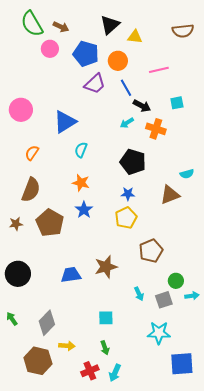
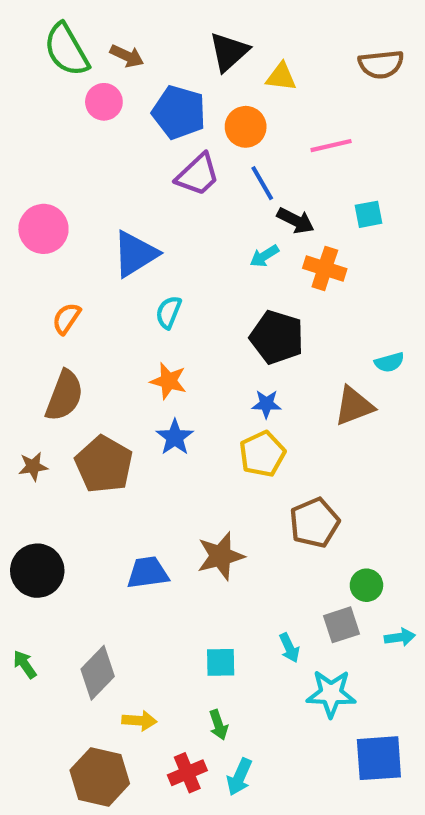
cyan arrow: (139, 294) -> (289, 648), moved
cyan arrow: (192, 296) -> (400, 637), moved
brown hexagon: (38, 361) -> (100, 777), moved

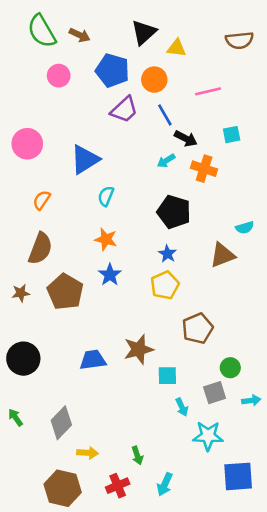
pink circle: (104, 102) -> (59, 76), moved
blue star: (266, 404) -> (167, 254), turned 30
cyan square: (221, 662) -> (167, 376), moved
cyan arrow: (239, 777) -> (165, 484), moved

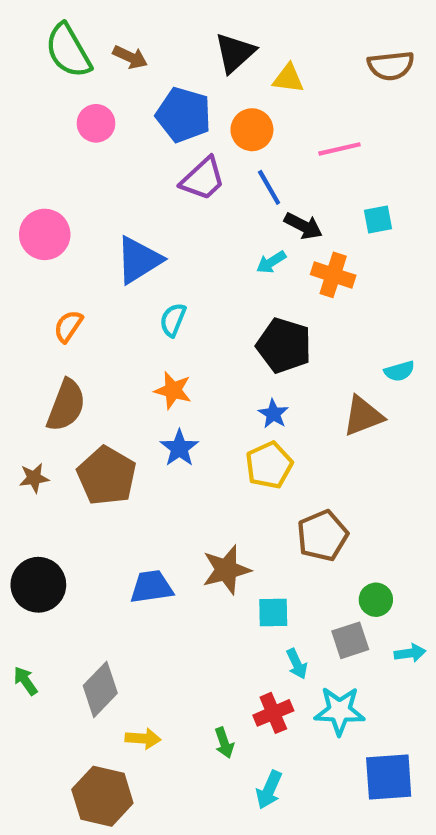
red cross: (118, 486) -> (273, 713), moved

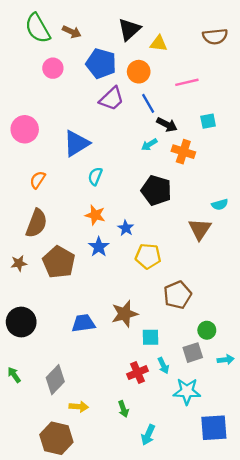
blue star: (273, 414) -> (126, 228), moved
brown triangle: (363, 416) -> (200, 229), turned -35
yellow pentagon: (269, 465) -> (148, 256), turned 30
red cross: (273, 713) -> (137, 373), moved

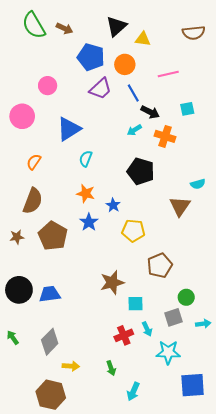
pink circle: (53, 68) -> (48, 86), moved
blue trapezoid: (83, 323) -> (50, 294), moved

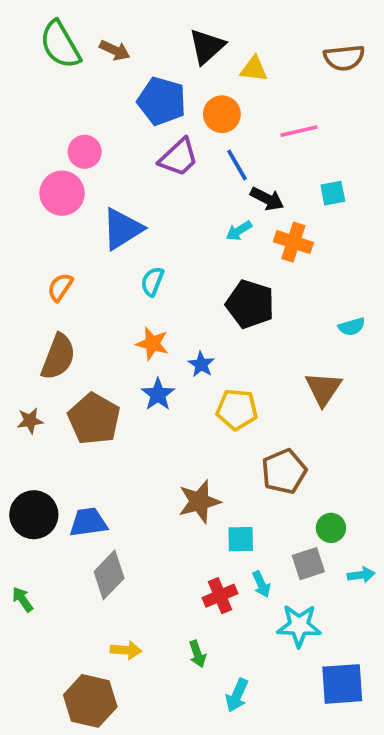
pink circle: (22, 116) -> (62, 193), moved
brown triangle: (180, 206) -> (323, 389), moved
gray diamond: (50, 342) -> (109, 575), moved

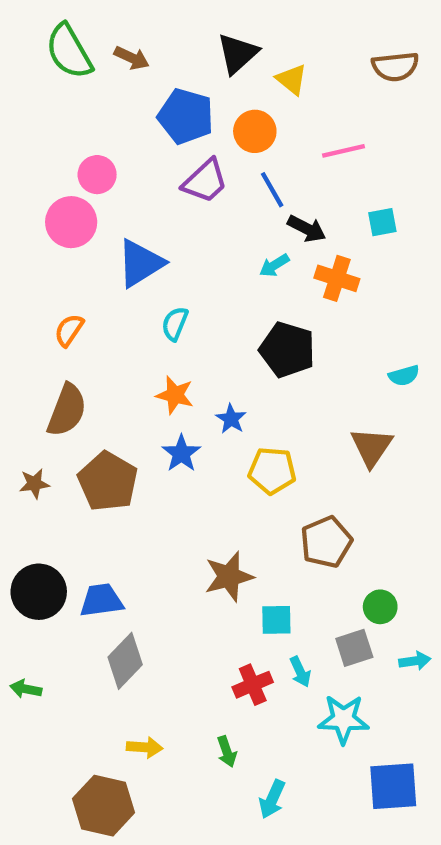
yellow triangle: (254, 69) -> (292, 79), turned 32
green arrow: (23, 599) -> (26, 689), turned -44

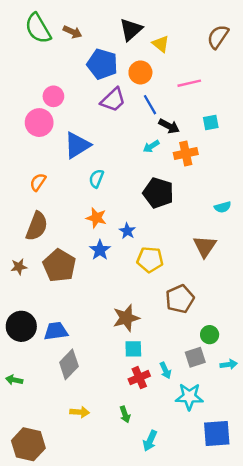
brown semicircle: (395, 67) -> (218, 37), turned 130
orange cross: (337, 278) -> (186, 154), turned -30
cyan square: (276, 620) -> (133, 349), moved
brown hexagon: (104, 806) -> (28, 444), moved

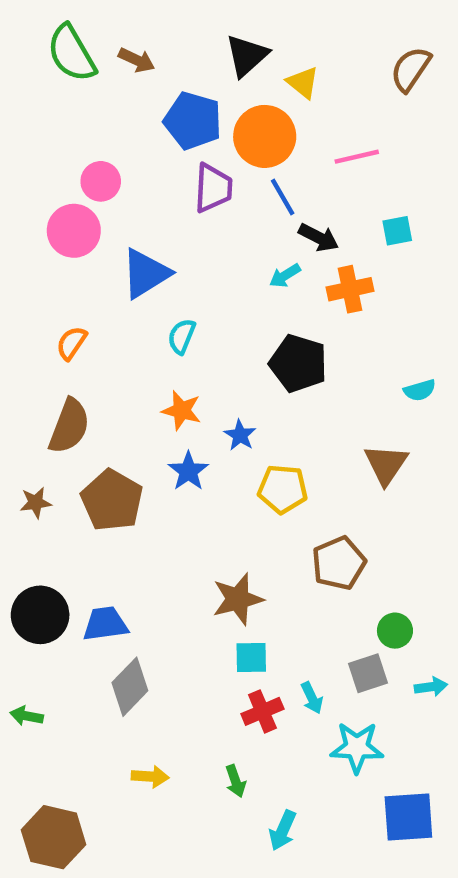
orange circle: (140, 72) -> (265, 136), size x1.4
purple trapezoid: (113, 100) -> (213, 188), turned -44

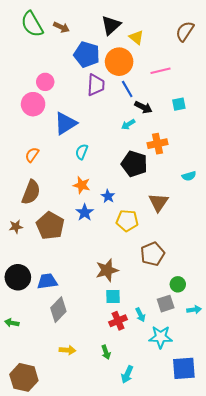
orange cross: (350, 289) -> (158, 144), moved
brown triangle: (386, 464) -> (159, 202), moved

